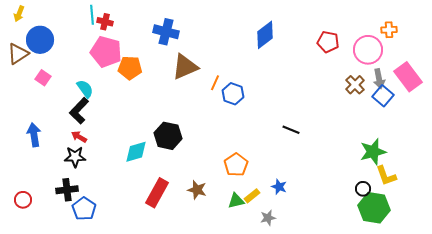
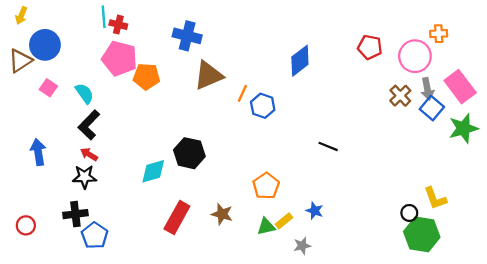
blue diamond: (265, 35) -> (300, 61), moved
cyan semicircle: (85, 89) -> (84, 93), moved
green star: (373, 152) -> (463, 128), moved

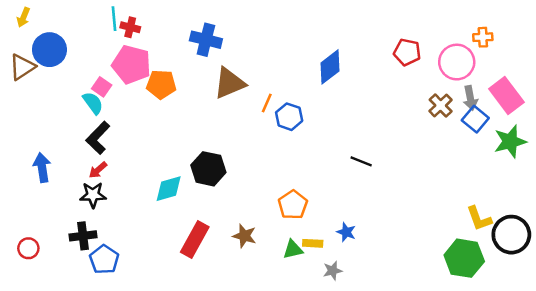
pink square: (48, 88) -> (102, 87), moved
red arrow: (89, 154) -> (98, 170), turned -72
black circle: (409, 213) -> (511, 235), moved, size x2.0
yellow rectangle: (284, 221) -> (313, 243), turned 42

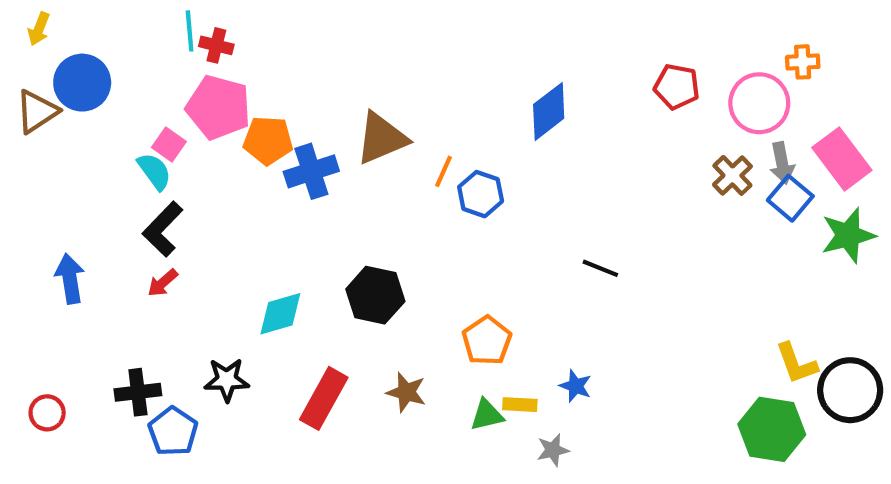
blue cross: (206, 40) -> (311, 171), moved, turned -32
black hexagon: (208, 169) -> (375, 295), moved
black star: (93, 195) -> (227, 380), moved

